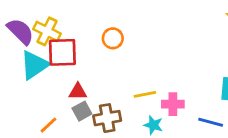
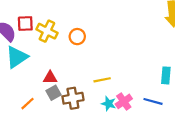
yellow cross: (47, 31) -> (47, 31), moved
red square: (62, 52) -> (25, 24), moved, size x0.7
pink cross: (173, 104) -> (124, 101), moved, turned -35

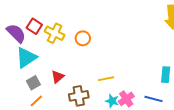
red square: (25, 24) -> (34, 26), turned 35
red triangle: (50, 78) -> (58, 77), turned -40
gray square: (53, 93) -> (33, 83), moved

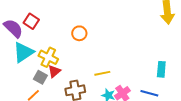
yellow cross: (55, 33) -> (48, 57), moved
gray square: (33, 83) -> (40, 77), moved, turned -32

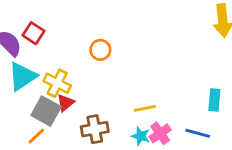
yellow line: (102, 73) -> (145, 108), moved
gray square: (40, 77) -> (46, 111), size x1.5

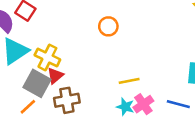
orange circle: (100, 50) -> (108, 26), moved
brown cross: (95, 129) -> (67, 100), moved

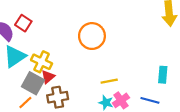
orange circle: (108, 26) -> (92, 36), size x1.6

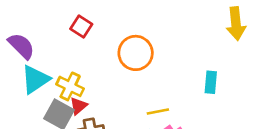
red square: (23, 23) -> (81, 26), moved
cyan rectangle: (163, 75) -> (211, 82), moved

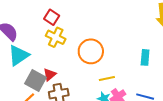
orange circle: (136, 53) -> (91, 51), moved
yellow cross: (70, 86) -> (56, 37), moved

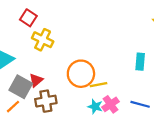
red square: (52, 17) -> (28, 18), moved
orange circle: (91, 51) -> (81, 74), moved

